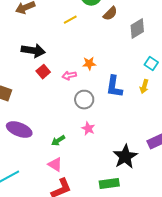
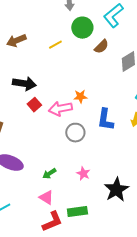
yellow line: (70, 20) -> (55, 45), moved
pink arrow: (69, 76) -> (60, 109), size x1.6
pink star: (88, 129) -> (83, 174), moved
green rectangle: (109, 184) -> (77, 212), moved

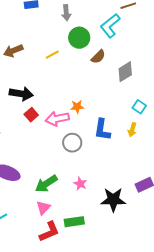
green arrow: (49, 174) -> (46, 184), size x1.6
black star: (116, 190) -> (113, 200), turned 30
pink triangle: (46, 198) -> (43, 208), turned 42

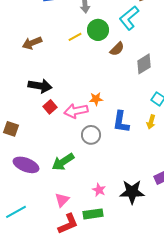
yellow line: (52, 55) -> (75, 37), moved
green arrow: (46, 184) -> (63, 162), moved
pink star: (80, 184) -> (99, 190), moved

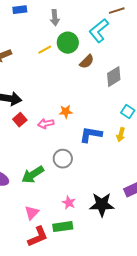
pink arrow: (76, 111) -> (46, 124), size x0.7
blue L-shape: (121, 122) -> (91, 135), turned 90
gray circle: (91, 135) -> (63, 159), moved

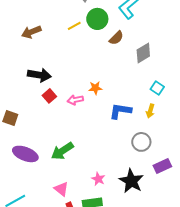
gray circle: (63, 159) -> (141, 142), moved
black star: (102, 205) -> (131, 181), turned 30
pink triangle: (32, 213) -> (61, 189), turned -35

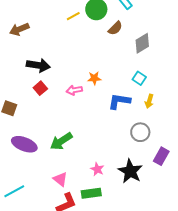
brown arrow: (31, 32) -> (19, 29), moved
cyan square: (157, 88) -> (139, 78), moved
red square: (49, 96) -> (40, 88), moved
purple rectangle: (162, 166) -> (161, 156), turned -36

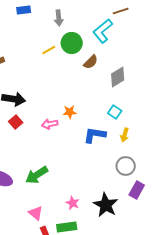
gray circle: (140, 132) -> (126, 166), moved

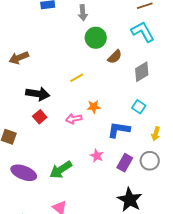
cyan L-shape: (103, 31) -> (143, 32), moved, turned 100
yellow line: (49, 50) -> (77, 78), moved
yellow arrow: (125, 135) -> (156, 134), moved
purple rectangle: (137, 190) -> (125, 163), moved
pink star: (73, 203) -> (97, 156), moved

